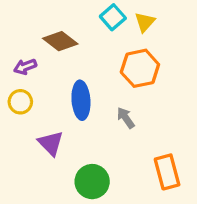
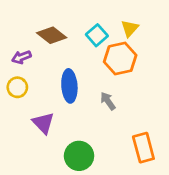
cyan square: (113, 17) -> (97, 35), moved
yellow triangle: (145, 22) -> (130, 28), moved

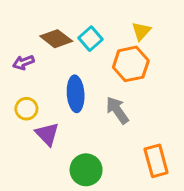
cyan square: (97, 35) -> (91, 39), moved
yellow circle: (17, 87) -> (26, 109), moved
gray arrow: (108, 101) -> (117, 110), size x1.4

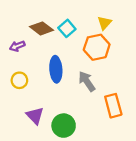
purple triangle: (47, 134) -> (35, 116), moved
orange rectangle: (156, 161) -> (113, 106), moved

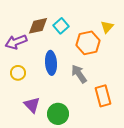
yellow triangle: (104, 23) -> (107, 27), moved
brown diamond: (42, 28) -> (38, 26), turned -50
purple arrow: (17, 46) -> (16, 42), size x1.5

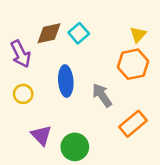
purple arrow: (16, 42) -> (21, 54), turned -95
orange hexagon: (88, 43) -> (133, 64), moved
orange rectangle: (103, 96) -> (133, 124), turned 65

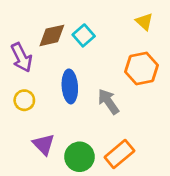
yellow triangle: (138, 35) -> (144, 22), moved, turned -30
orange rectangle: (133, 124) -> (119, 154), moved

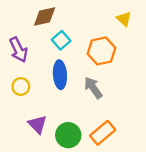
brown diamond: (52, 35) -> (45, 17), moved
cyan square: (84, 35) -> (61, 40), moved
orange hexagon: (142, 69) -> (101, 51), moved

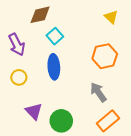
orange hexagon: (101, 51) -> (105, 56), moved
gray arrow: (93, 88) -> (98, 92), moved
orange rectangle: (103, 133) -> (108, 121), moved

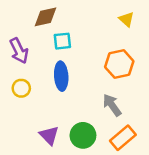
cyan square: (55, 36) -> (62, 41), turned 35
purple triangle: (34, 111) -> (49, 135), moved
green circle: (61, 121) -> (83, 135), moved

